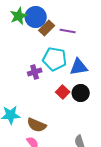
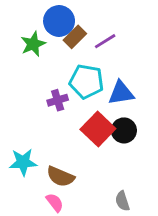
green star: (19, 16) -> (33, 44), moved
purple line: (68, 31) -> (105, 41), turned -42
red square: (63, 92) -> (98, 129), size x1.6

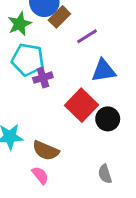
purple line: (105, 41) -> (87, 36), moved
cyan pentagon: (86, 81) -> (28, 60), moved
black circle: (124, 130) -> (108, 119), moved

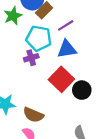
cyan pentagon: (28, 60) -> (39, 38), moved
blue triangle: (104, 71) -> (67, 49), moved

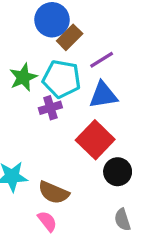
green star: (13, 16) -> (23, 77), moved
black circle: (82, 90) -> (118, 172), moved

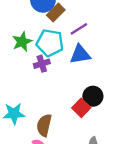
red square: (95, 140) -> (81, 108), moved, size x0.7
black circle: (118, 172) -> (93, 96), moved
brown semicircle: (54, 193) -> (44, 125), turned 80

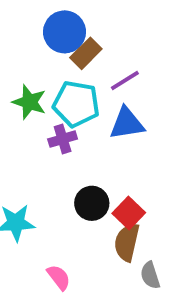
green star: (22, 42) -> (29, 102), turned -30
black circle: (93, 96) -> (92, 203), moved
brown semicircle: (44, 125) -> (127, 242), moved

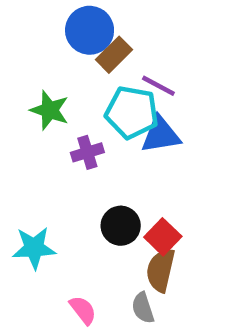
purple line: (125, 81) -> (158, 86), turned 60
cyan pentagon: (76, 104) -> (132, 112), moved
gray semicircle: (150, 275) -> (143, 308), moved

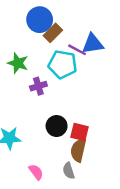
blue triangle: (161, 135) -> (93, 44), moved
red square: (163, 237) -> (80, 132), turned -30

